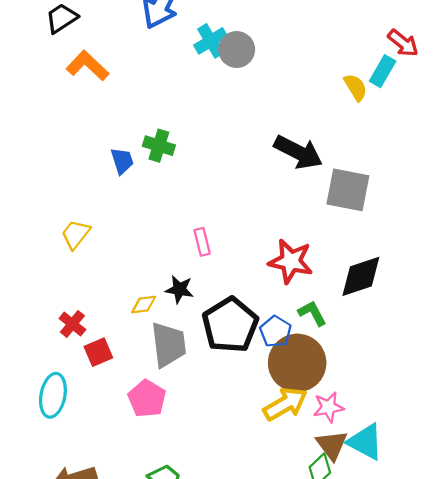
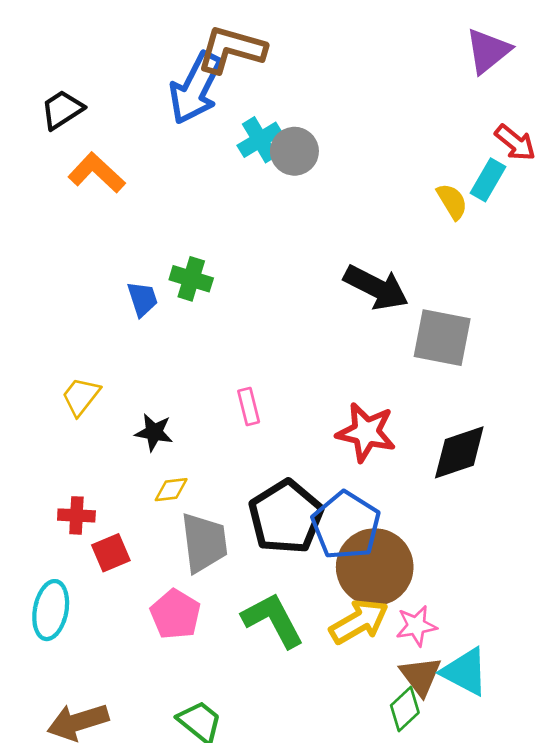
black star: (179, 289) -> (154, 432), moved
green L-shape: (312, 313) -> (273, 620), moved, size x1.6
red cross: (72, 324) -> (76, 515), turned -36
blue pentagon: (276, 332) -> (346, 525), size x1.6

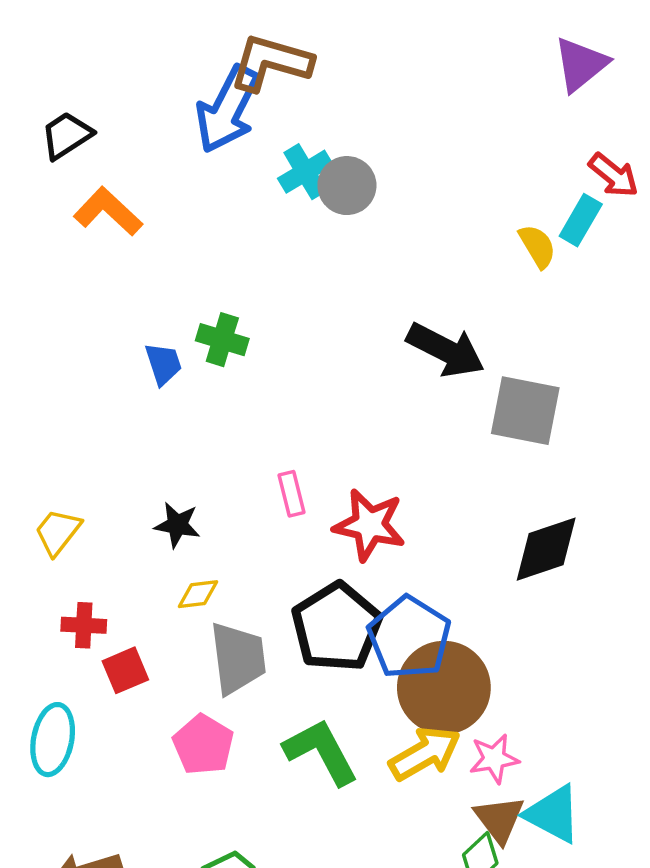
yellow trapezoid: (81, 396) -> (58, 532), moved
red star: (366, 432) -> (369, 525), moved

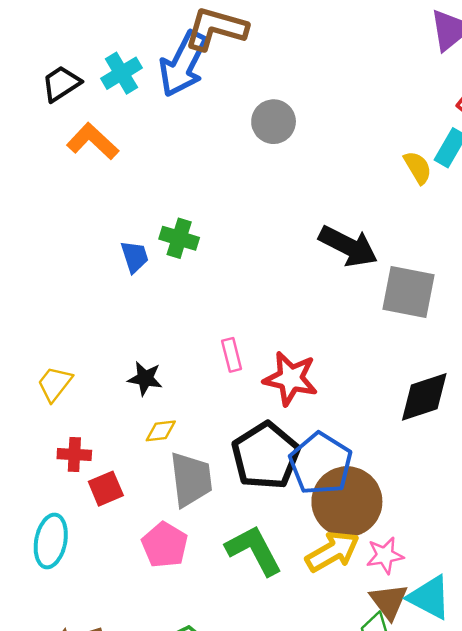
cyan cross: (305, 172) -> (122, 73), moved

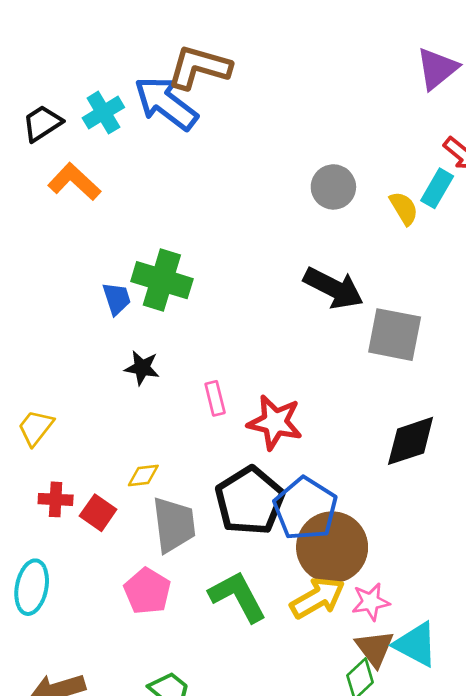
blue arrow: (183, 64) -> (166, 103), turned 100
gray circle: (274, 122) -> (333, 187), moved
green cross: (179, 238) -> (162, 280), size x1.5
black star: (145, 378) -> (142, 368), moved
red square: (106, 489) -> (98, 513), moved, turned -32

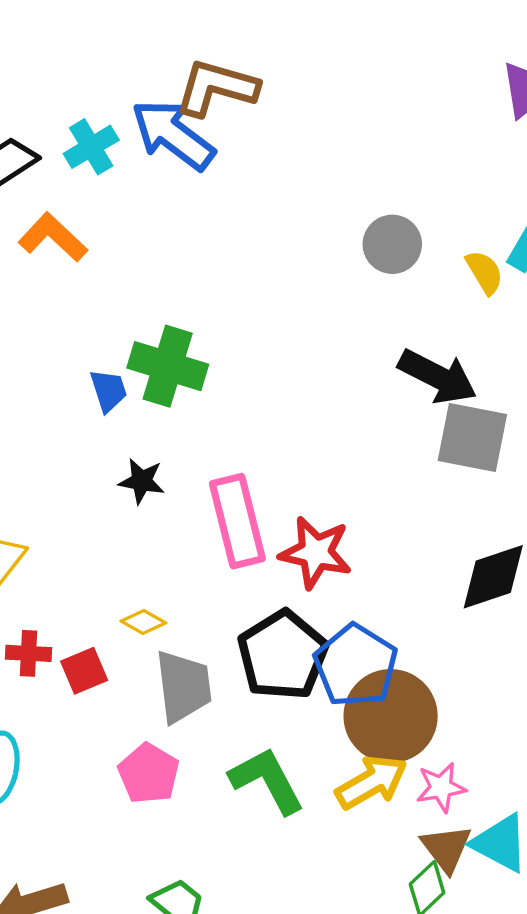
black arrow: (333, 288) -> (438, 377), moved
pink rectangle: (215, 398) -> (237, 521), size x2.0
yellow diamond: (143, 475) -> (143, 622), turned 36
red square: (98, 513) -> (84, 671), turned 32

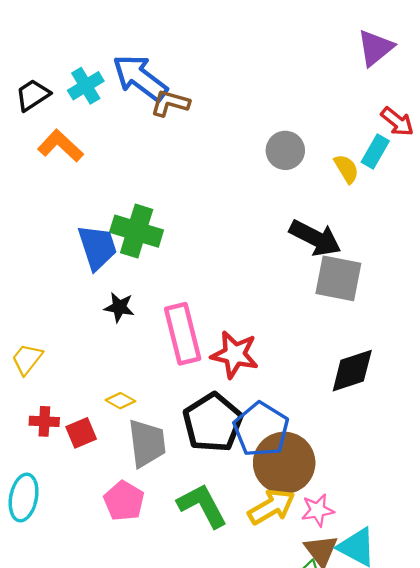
brown L-shape: (216, 88) -> (170, 103), moved, size x0.7
blue trapezoid: (109, 391) -> (97, 247), size x1.6

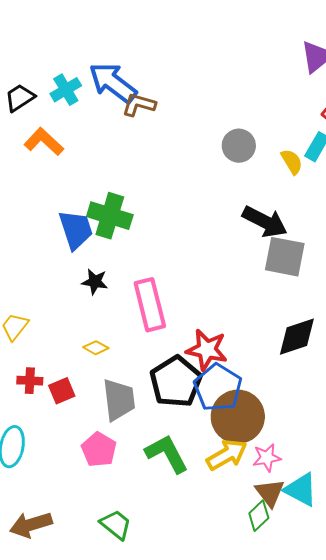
red star: (235, 354) -> (207, 350), moved
yellow diamond: (120, 401) -> (96, 348), moved

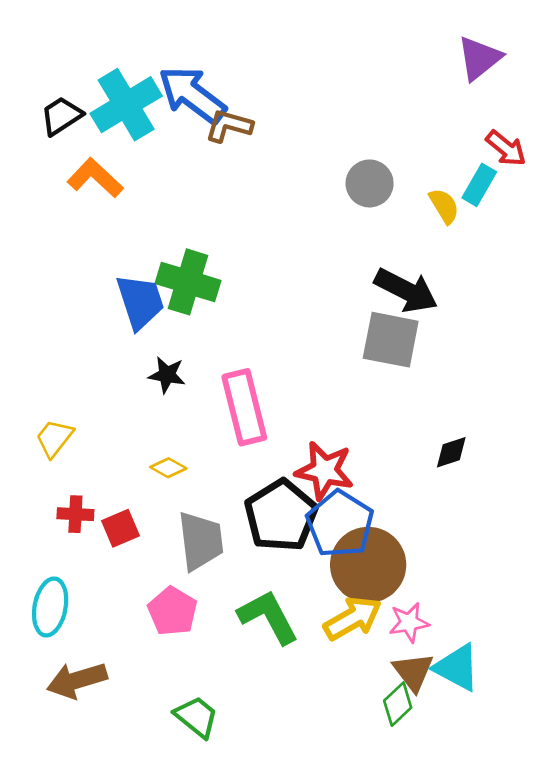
cyan cross: (66, 90) -> (126, 105), size x1.6
gray square: (285, 257) -> (391, 340), moved
black diamond: (297, 337) -> (451, 452), size x0.6
brown arrow: (31, 525) -> (77, 680), moved

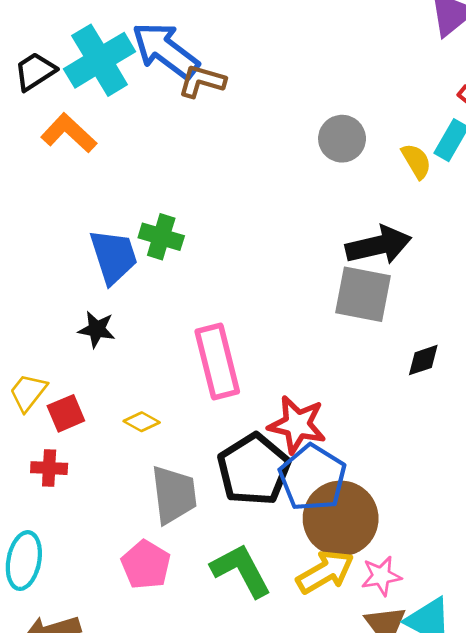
green cross: (188, 282) -> (161, 237), size x0.7
black arrow: (406, 290) -> (378, 245), turned -40
black star: (167, 375) -> (97, 329), moved
black diamond: (451, 452) -> (423, 360), moved
red square: (120, 528) -> (66, 413), moved

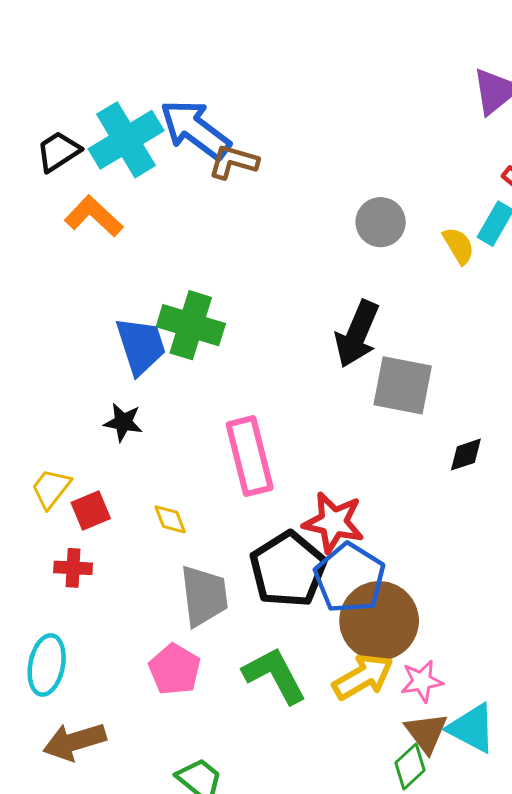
green cross: (161, 237) -> (191, 325), size x1.4
black arrow: (378, 245) -> (357, 334), moved, turned 126
yellow diamond: (142, 422) -> (170, 519), turned 40

